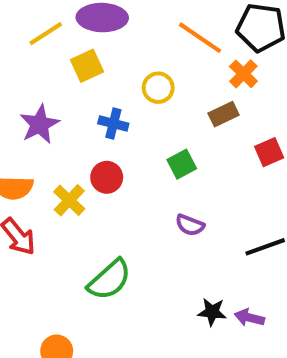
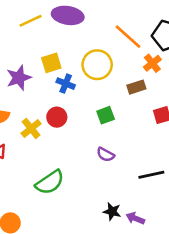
yellow square: (87, 66) -> (51, 63), moved
yellow circle: (158, 88) -> (97, 65), size x1.5

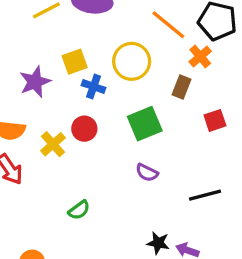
brown rectangle: (136, 87) -> (182, 87), turned -48
green square: (106, 115) -> (145, 124), size x1.5
green semicircle: (50, 182) -> (79, 210), size x0.6

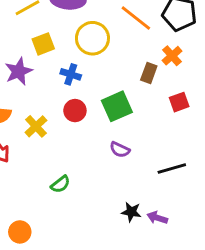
orange cross: (200, 57) -> (172, 56), moved
yellow circle: (132, 61) -> (92, 38), moved
yellow square: (75, 62) -> (43, 44), moved
red circle: (84, 129) -> (75, 111), moved

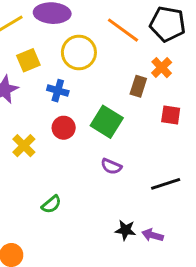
red square: (179, 102) -> (171, 115), turned 30
green square: (117, 106) -> (107, 122), turned -32

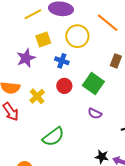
green semicircle: (51, 204) -> (53, 137), size x1.6

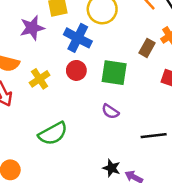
blue cross: (62, 61) -> (78, 38), size x1.5
green square: (93, 83) -> (114, 73), turned -35

